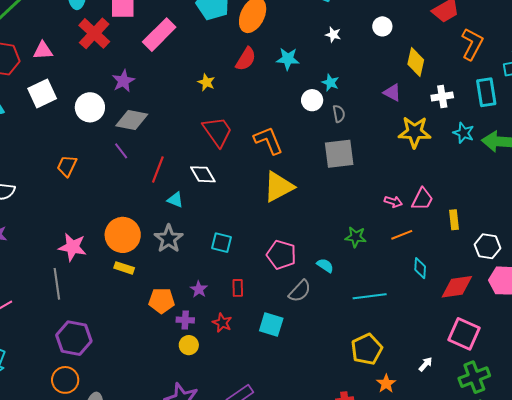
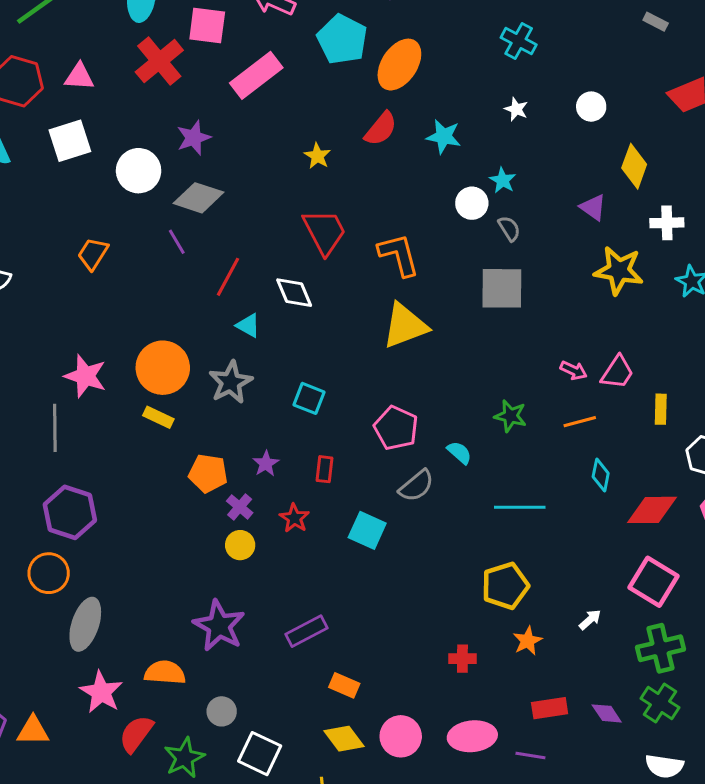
gray semicircle: (339, 114) -> (509, 228), turned -30
purple cross: (185, 320) -> (240, 507), turned 30

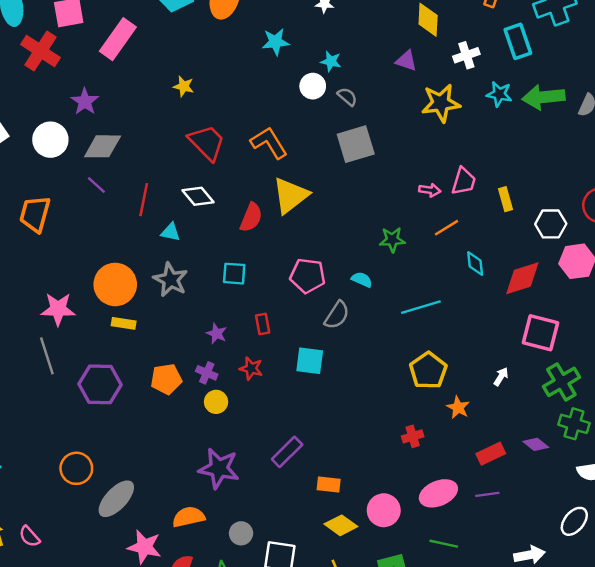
red semicircle: (381, 129) -> (251, 217), moved
orange trapezoid: (93, 254) -> (35, 214), size x1.4
orange pentagon: (208, 473) -> (166, 379), moved
purple hexagon: (70, 512) -> (100, 384), moved
gray ellipse: (85, 624) -> (116, 499), turned 42

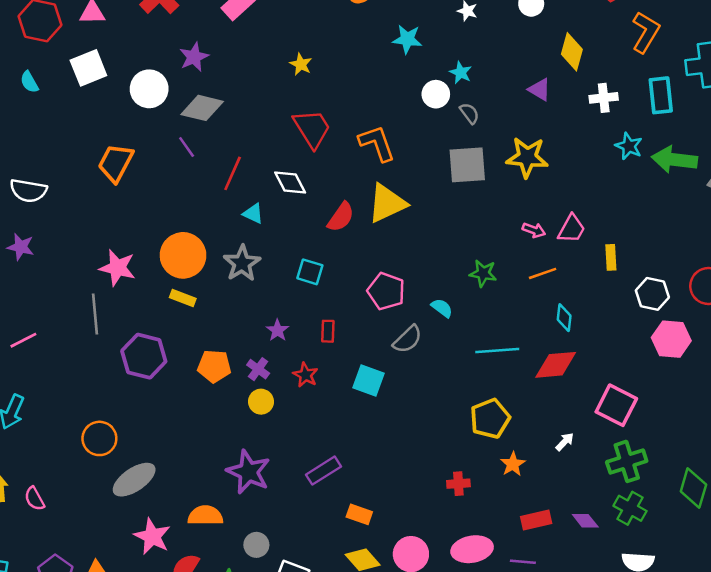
yellow star: (441, 103) -> (527, 157), moved
red diamond: (522, 278) -> (556, 365), moved

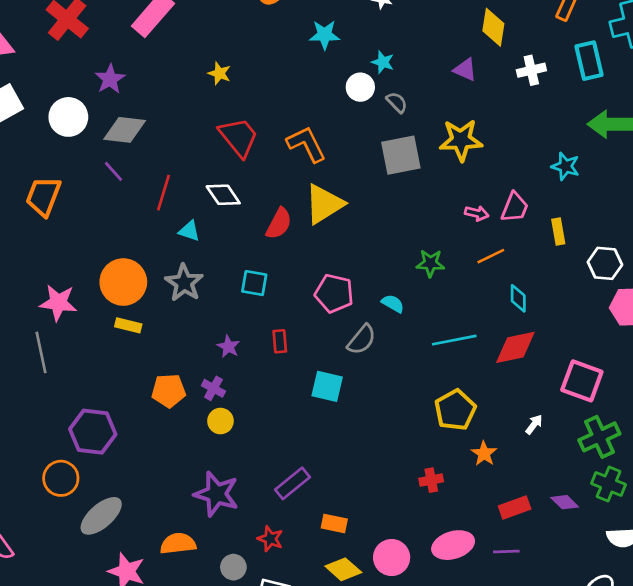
cyan star: (629, 146) -> (565, 166), moved
purple hexagon: (144, 356) -> (93, 432), moved
red star: (305, 375) -> (270, 539), moved

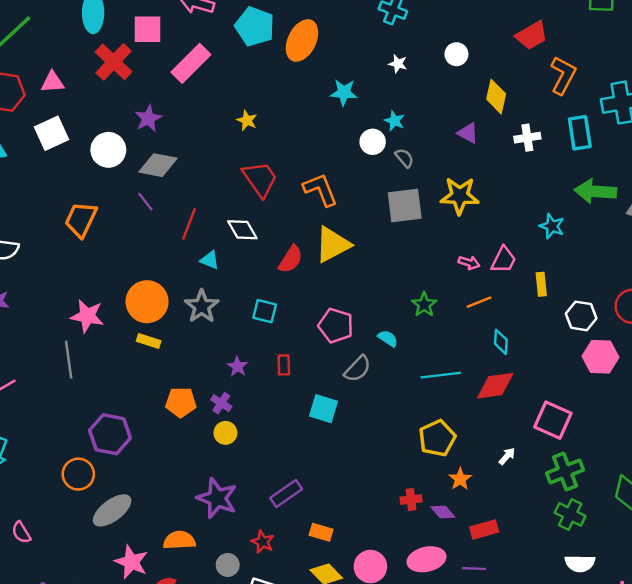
green star: (430, 263) -> (424, 305), turned 30
purple diamond: (565, 502) -> (443, 512), moved

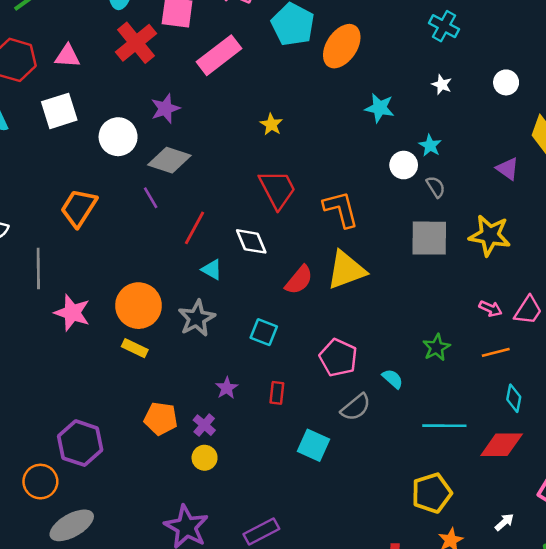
gray line: (69, 360) -> (38, 268), moved

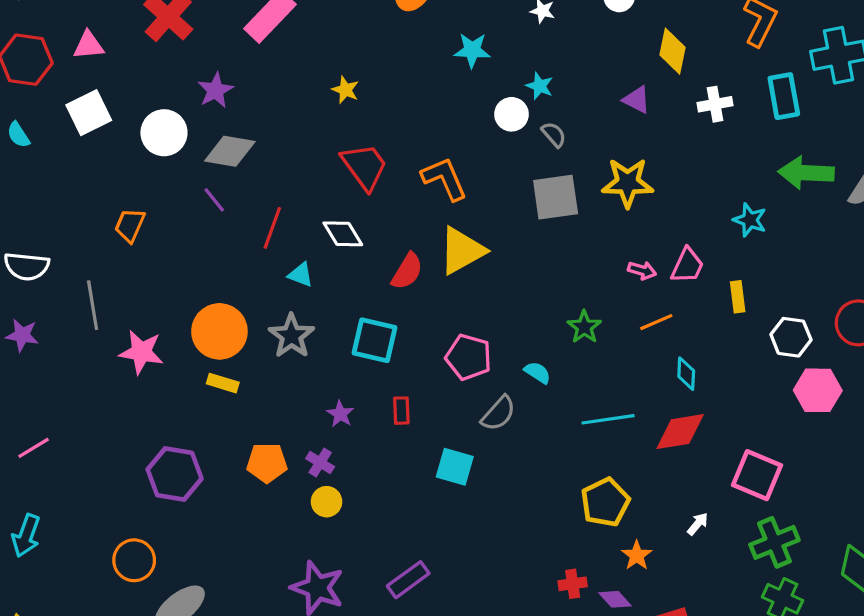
orange trapezoid: (79, 208) -> (130, 225), size x0.7
cyan square: (264, 332) -> (374, 340), size x1.4
purple hexagon: (80, 443) -> (175, 474), moved

